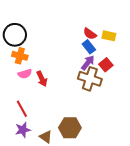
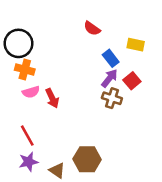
red semicircle: (90, 34) -> (92, 28), moved
brown cross: (90, 79) -> (112, 98), size x0.7

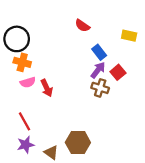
yellow rectangle: (136, 45) -> (129, 36), moved

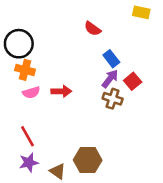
yellow rectangle: (129, 36) -> (141, 12), moved
red arrow: (47, 88) -> (61, 91), moved, turned -66

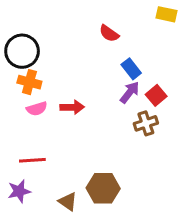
brown cross: (113, 99) -> (146, 123), moved, turned -36
red line: (28, 136) -> (32, 160), turned -65
purple star: (29, 163) -> (19, 191), moved

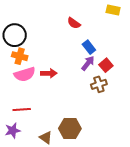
pink semicircle: (37, 109) -> (25, 74), size x1.5

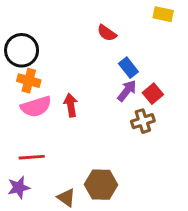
red arrow: (49, 73) -> (71, 105), turned -98

